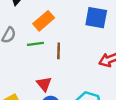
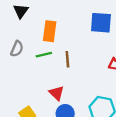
orange rectangle: (44, 21) -> (50, 31), turned -36

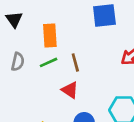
red triangle: (57, 93) -> (70, 90), moved

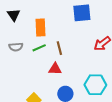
gray semicircle: (18, 62) -> (16, 47), turned 72
red triangle: (70, 90) -> (55, 69), turned -32

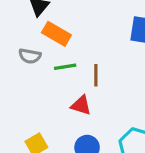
orange rectangle: (41, 27) -> (56, 34), moved, turned -72

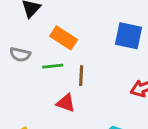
orange rectangle: (56, 34) -> (64, 38), moved

